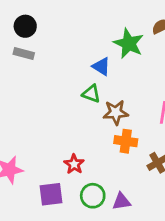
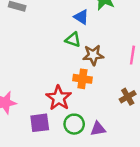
orange cross: (126, 141) -> (82, 79), moved
red star: (74, 164) -> (59, 98), size x1.5

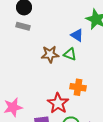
brown star: (93, 55) -> (50, 54), moved

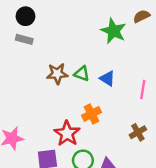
blue triangle: (77, 35) -> (107, 79), moved
orange cross: (78, 87) -> (91, 114), turned -35

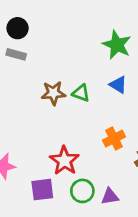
blue triangle: (107, 79) -> (118, 85), moved
orange cross: (91, 114) -> (114, 139), moved

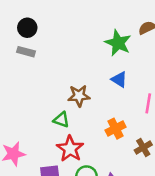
brown star: (53, 93) -> (79, 96), moved
green triangle: (81, 93) -> (61, 120), moved

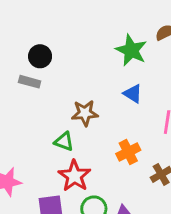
black circle: (27, 28) -> (40, 56), moved
gray rectangle: (26, 52) -> (30, 82), moved

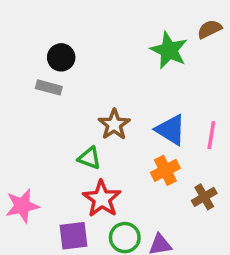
blue triangle: (133, 94) -> (171, 130), moved, size x1.4
brown star: (85, 113) -> (114, 124), turned -30

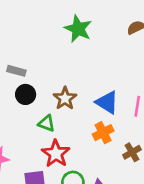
green star: (169, 50) -> (78, 29), moved
black circle: (61, 57) -> (26, 94), moved

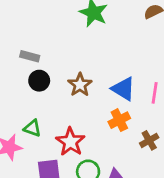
green triangle: (47, 123) -> (32, 128), moved

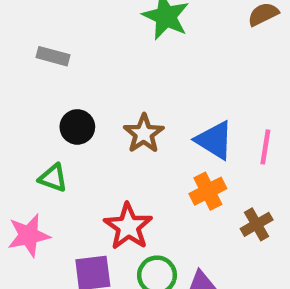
gray rectangle: (30, 56) -> (53, 56), moved
green triangle: (32, 128) -> (53, 178), moved

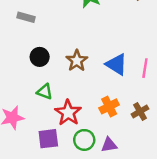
green triangle: (53, 178) -> (45, 92), moved
orange cross: (208, 191) -> (109, 106), moved

